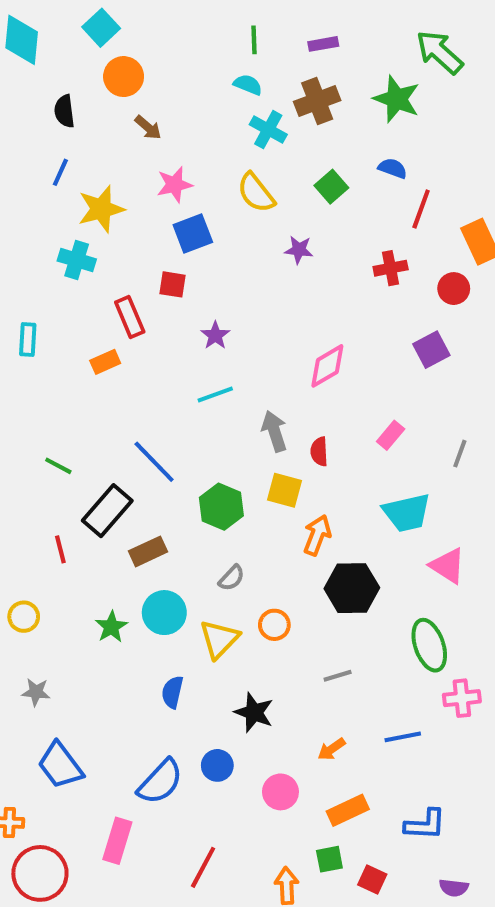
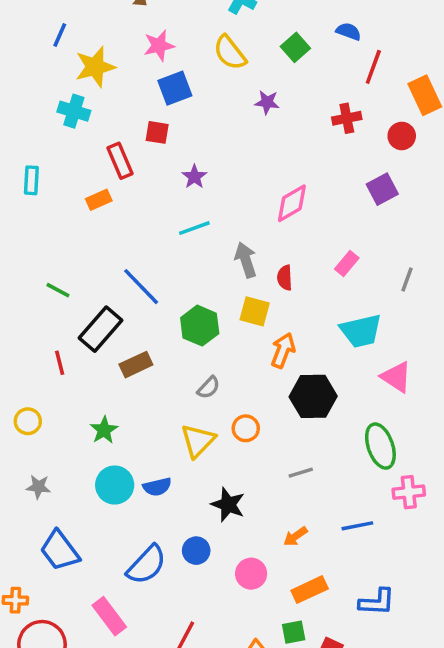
cyan circle: (164, 613) -> (115, 485), moved
blue semicircle: (172, 692) -> (157, 487), turned -116
pink rectangle: (117, 841) -> (109, 616), turned -54

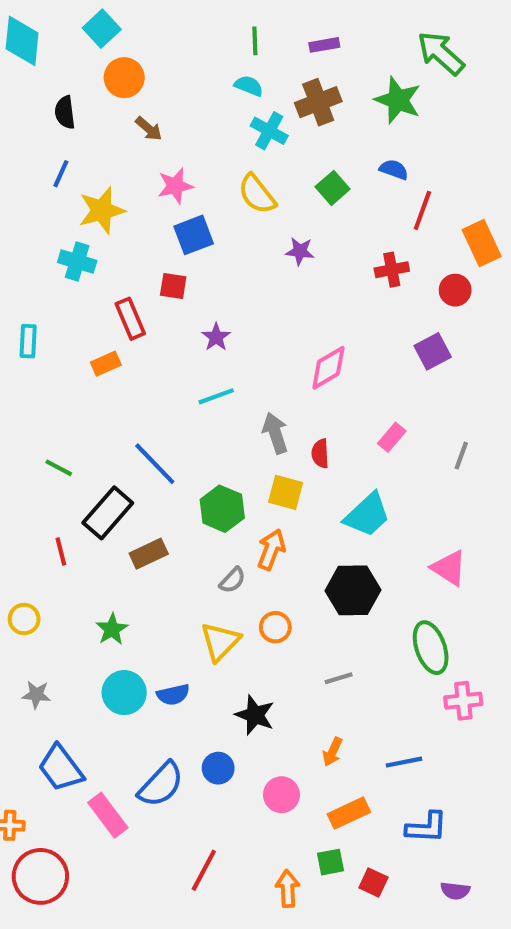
cyan trapezoid: (361, 331) -> (367, 515), moved, turned -30
orange arrow: (283, 350) -> (271, 550), moved
blue line: (357, 526) -> (404, 762), moved
orange arrow: (295, 536) -> (333, 752), turned -30
pink rectangle: (109, 616) -> (108, 815), moved

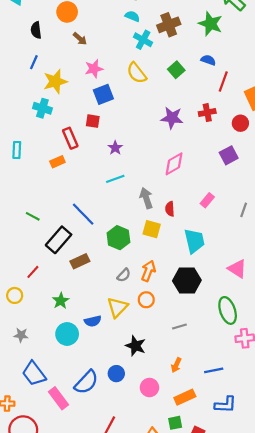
purple star: (300, 251) -> (172, 118), moved, size x1.5
cyan trapezoid: (367, 515) -> (194, 241), turned -60
orange arrow: (271, 550) -> (148, 271), moved
red line: (61, 552) -> (33, 272), moved, turned 56
blue semicircle: (173, 695) -> (93, 321), moved

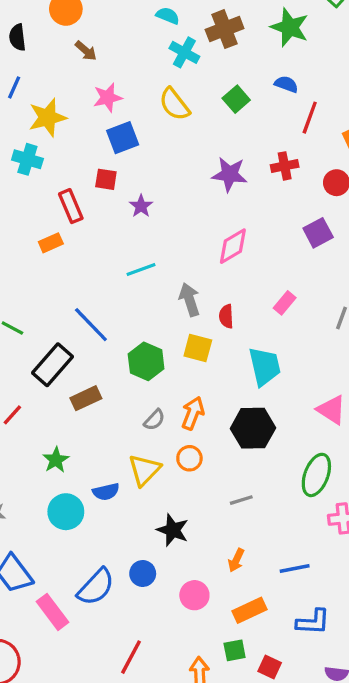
purple star: (115, 148) -> (141, 206), moved
green ellipse: (228, 310) -> (316, 475), turned 40

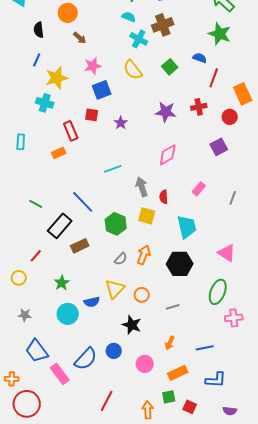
green star: (290, 27) -> (220, 34), moved
purple star: (141, 206) -> (121, 123), moved
orange circle: (189, 458) -> (142, 295), moved

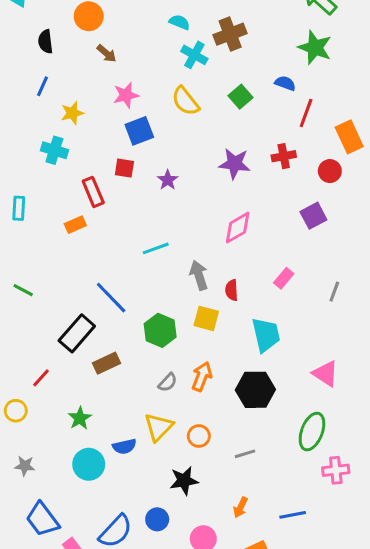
yellow star: (57, 78) -> (72, 113), size x0.7
green line: (36, 204) -> (23, 290), moved
black star: (132, 325) -> (184, 481), turned -30

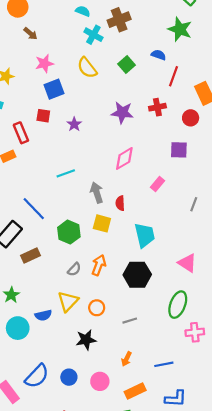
purple square: (313, 216) -> (179, 150), turned 30
pink rectangle: (284, 278) -> (157, 184), moved
blue circle: (157, 519) -> (69, 377), moved

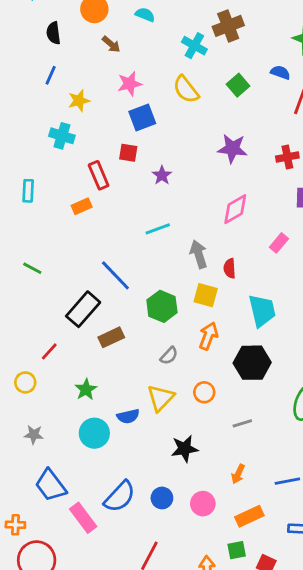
cyan semicircle: (83, 11) -> (145, 15), moved
red cross: (157, 107) -> (287, 157), moved
purple star: (74, 124) -> (162, 175), moved
orange arrow: (99, 265) -> (208, 336), moved
orange circle: (97, 308) -> (204, 392), moved

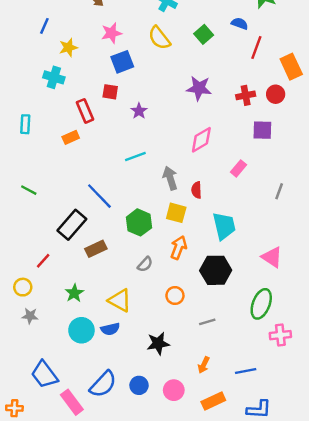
yellow triangle: (161, 398) -> (120, 300), moved, turned -45
blue semicircle: (128, 416) -> (110, 329), moved
gray star: (34, 435) -> (30, 316), moved

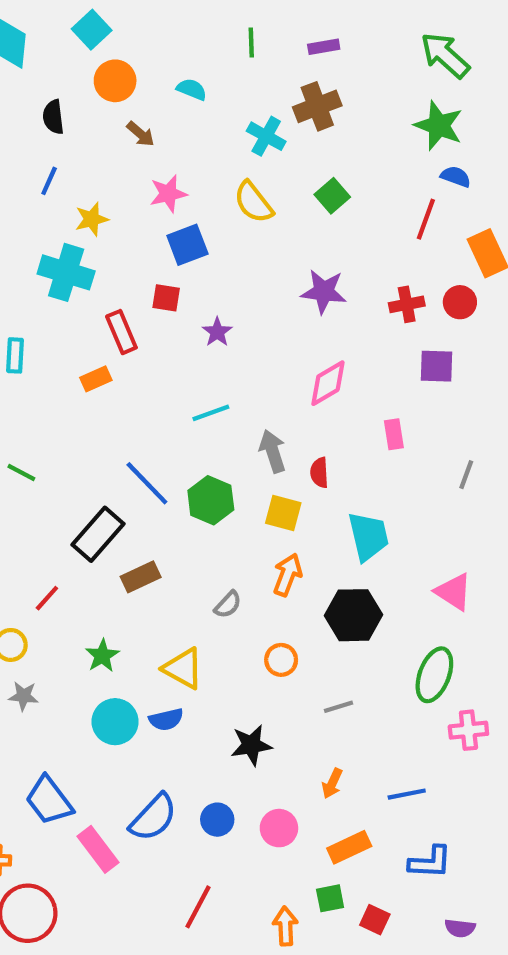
blue semicircle: (240, 24) -> (456, 177), moved
cyan cross: (54, 77) -> (66, 272), size x1.4
pink rectangle: (238, 168) -> (394, 434), turned -49
green hexagon: (139, 222) -> (211, 500), moved

